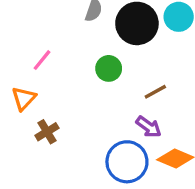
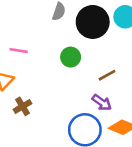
pink line: (42, 60) -> (19, 51), turned 60

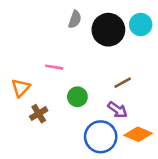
pink line: (19, 51) -> (54, 67), moved
green circle: (71, 57) -> (77, 97), moved

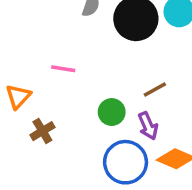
green circle: (77, 97) -> (112, 112), moved
purple arrow: (117, 110) -> (148, 126), turned 30

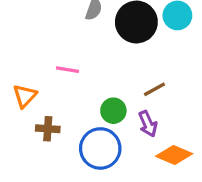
brown cross: (42, 131) -> (48, 129), turned 35
blue circle: (126, 162) -> (100, 148), moved

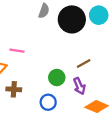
pink line: (67, 70) -> (17, 51), moved
blue circle: (100, 148) -> (48, 102), size x0.6

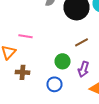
brown line: (84, 64) -> (82, 42), moved
purple arrow: (79, 86) -> (84, 69), turned 42

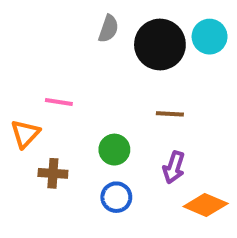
brown line: (82, 42) -> (170, 114), turned 32
green circle: (62, 61) -> (114, 150), moved

